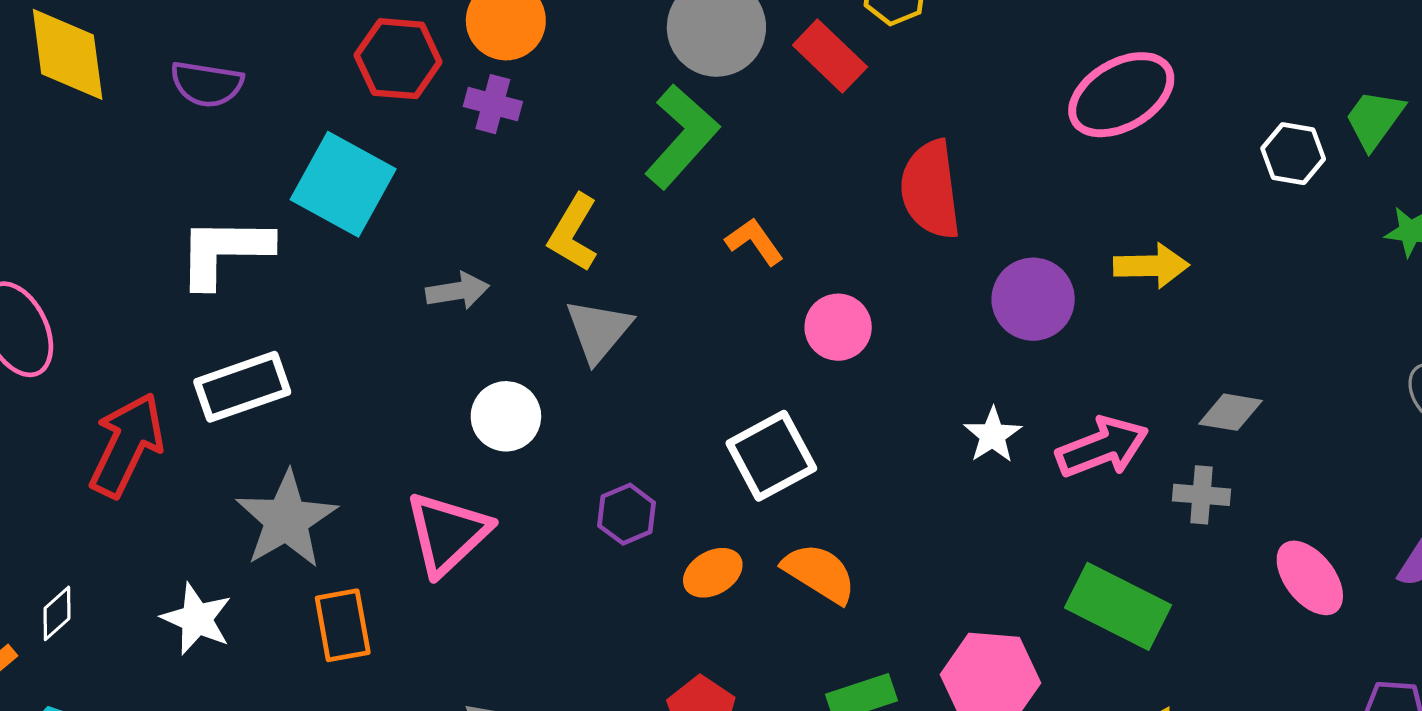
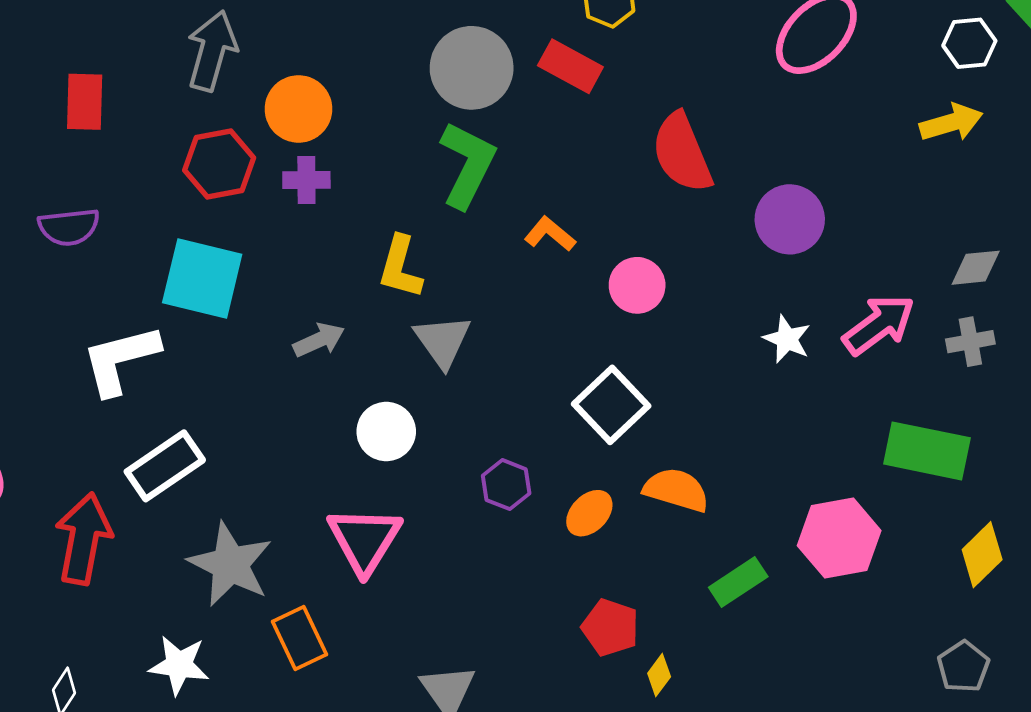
yellow arrow: (1151, 266) -> (951, 123), moved

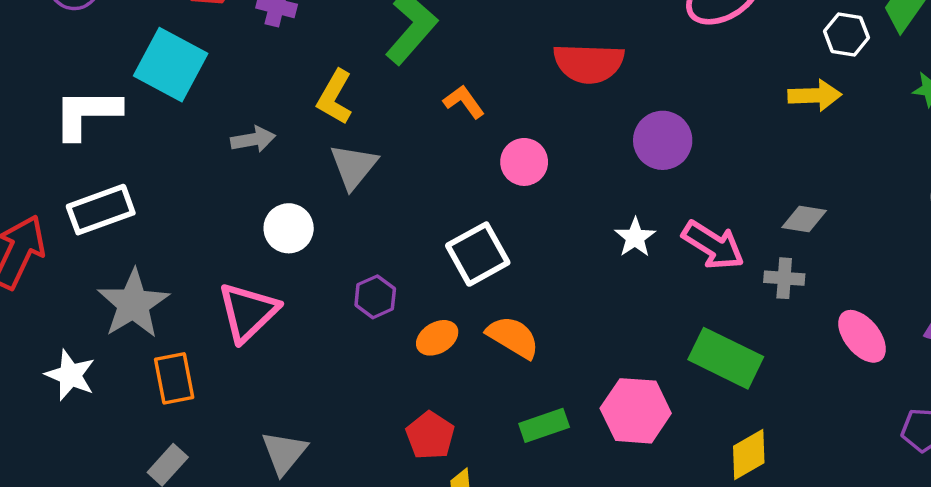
red semicircle: (682, 153) -> (589, 63), turned -80
pink arrow: (879, 325) -> (713, 245), turned 54

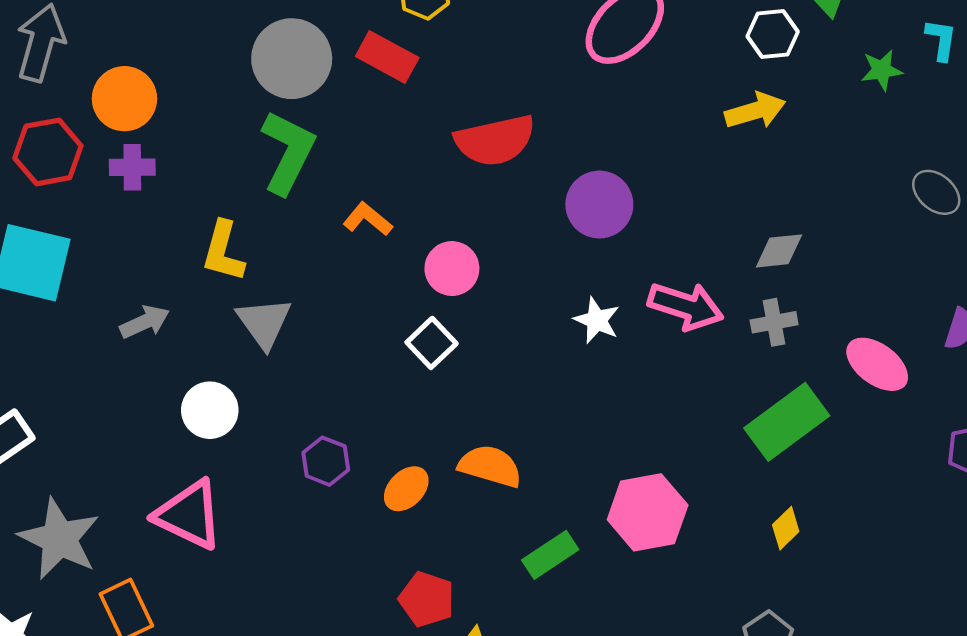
white square: (478, 254) -> (432, 343), moved, size x0.7
pink triangle: (248, 312) -> (189, 515), turned -36
green rectangle: (726, 358) -> (787, 422), moved, turned -48
yellow diamond: (749, 454) -> (786, 528), size x0.7

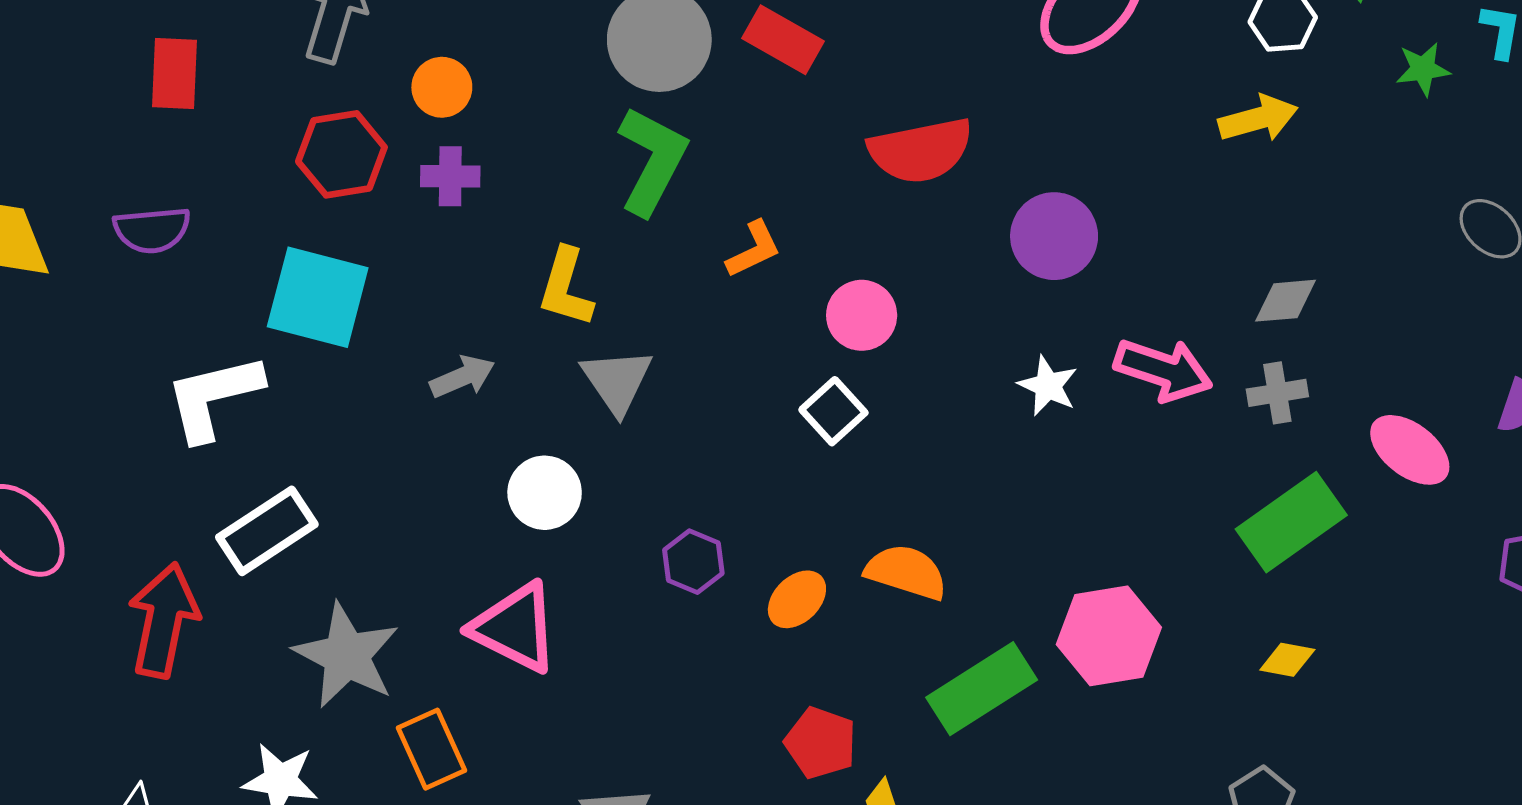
orange circle: (124, 99) -> (442, 87), size x0.7
orange L-shape: (368, 219) -> (754, 249), turned 114
yellow diamond: (786, 528) -> (1287, 660), turned 54
green rectangle: (550, 555) -> (982, 689), size x1.5

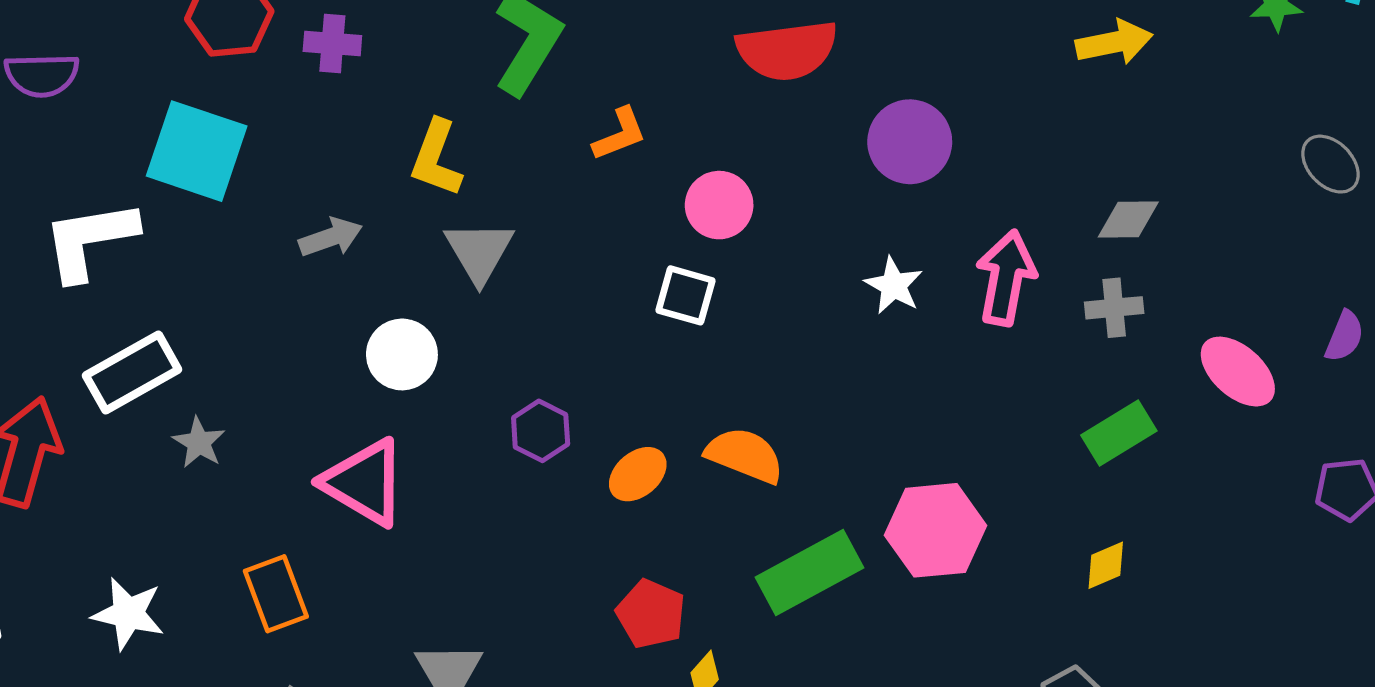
pink arrow: (1163, 370) -> (1006, 278), turned -102
white square: (833, 411) -> (685, 295), turned -36
green rectangle: (1291, 522) -> (1119, 433), size x0.7
gray star: (346, 655) -> (199, 443), moved, size x0.5
yellow diamond: (1287, 660) -> (1106, 565), turned -38

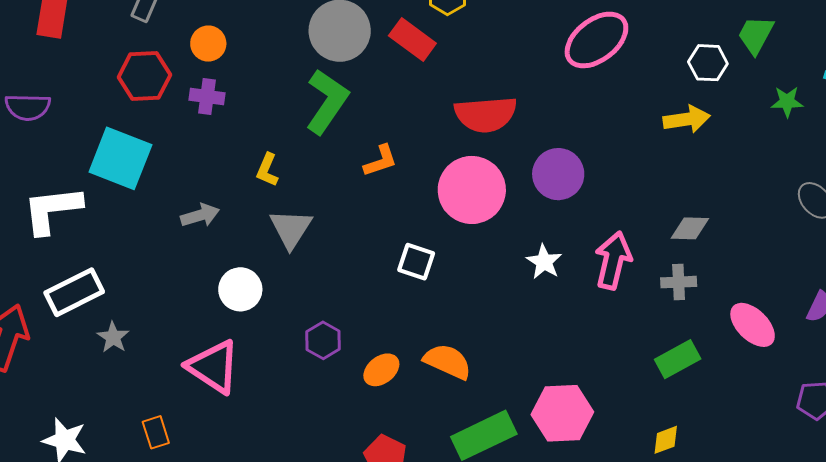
yellow L-shape: (436, 158) -> (267, 170), size x0.7
pink circle: (719, 205) -> (472, 190), moved, size x1.6
orange rectangle: (276, 594) -> (156, 432), size x0.7

